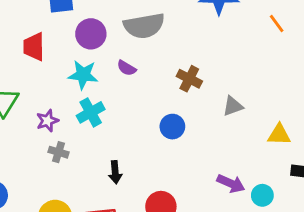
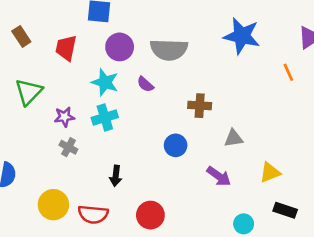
brown cross: (189, 79) -> (200, 106), turned -35
yellow triangle: (279, 135) -> (270, 173), turned -35
purple arrow: (231, 184) -> (219, 176), moved

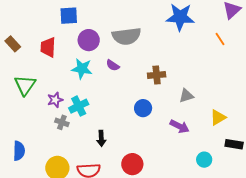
cyan cross: (105, 117) -> (79, 106), moved

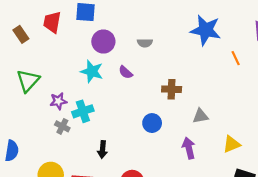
gray semicircle: (126, 36) -> (145, 43), size x0.5
orange line: (220, 39) -> (236, 58), moved
red trapezoid: (48, 47) -> (52, 22), moved
purple arrow: (180, 126) -> (189, 148), turned -138

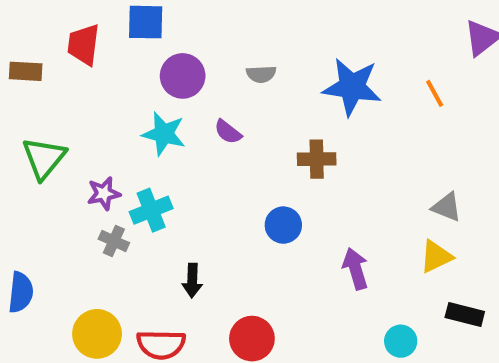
blue star: (206, 30) -> (352, 87), moved
brown rectangle: (21, 34) -> (26, 71), turned -49
gray triangle: (201, 116) -> (447, 207), moved, turned 35

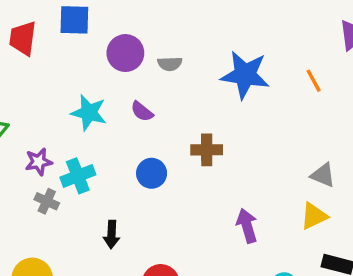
purple circle: (183, 76) -> (125, 53), moved
brown cross: (317, 159) -> (207, 150), moved
blue circle: (283, 225) -> (152, 173), moved

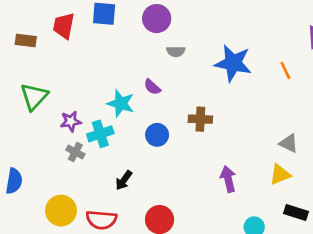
purple circle: (125, 53) -> (157, 19), moved
cyan star: (89, 113) -> (121, 103), moved
black arrow: (112, 235) -> (124, 180), turned 30

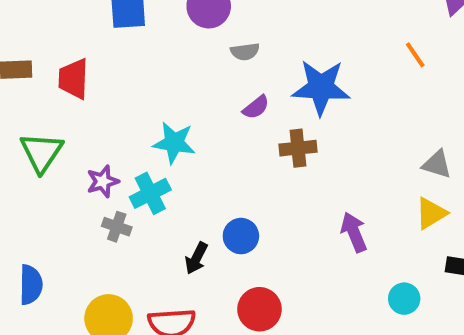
red trapezoid: (64, 26) -> (73, 79), moved
blue star: (233, 63) -> (321, 87), moved
purple semicircle: (152, 87) -> (256, 107), moved, turned -72
blue circle: (157, 135) -> (241, 236), moved

